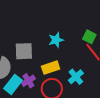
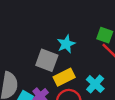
gray square: (24, 51) -> (47, 60), moved, turned 30

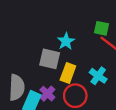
yellow rectangle: (64, 77) -> (68, 73), turned -36

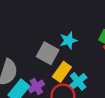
cyan cross: (98, 76) -> (78, 81), moved

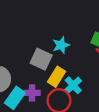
purple cross: (36, 86) -> (32, 93), turned 35

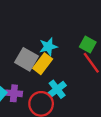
yellow rectangle: (56, 77) -> (43, 64), moved

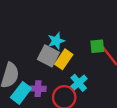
green square: (88, 44) -> (97, 46), moved, turned -32
cyan star: (48, 47) -> (56, 41), moved

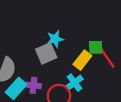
gray square: (48, 56) -> (46, 53), turned 35
yellow rectangle: (64, 59) -> (82, 60), moved

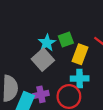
green square: (96, 47) -> (66, 39), moved
cyan cross: (75, 83) -> (80, 79), turned -36

